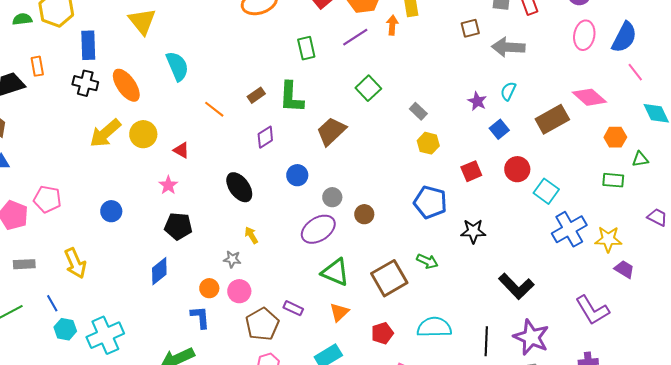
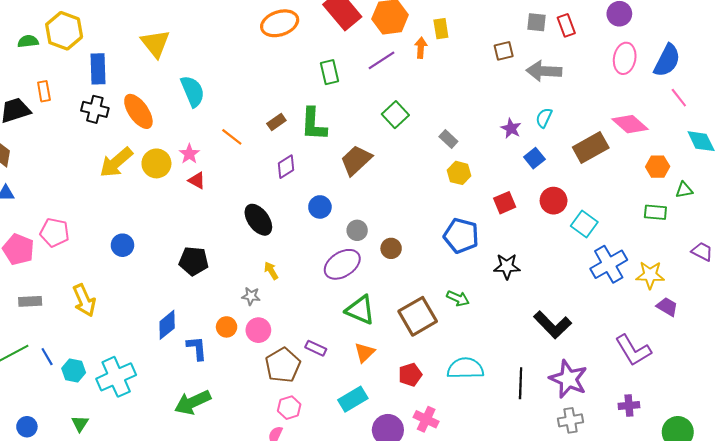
pink star: (168, 185) -> (189, 154), moved
blue diamond: (159, 271) -> (167, 325), moved
blue line: (52, 303) -> (47, 357), moved
blue L-shape: (200, 317) -> (197, 348), moved

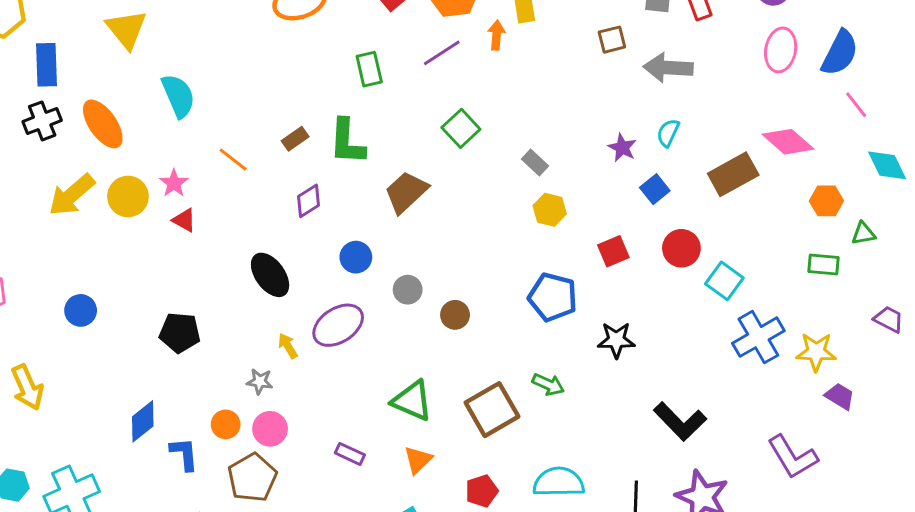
black cross: (95, 109) -> (42, 121), turned -35
purple ellipse: (342, 264) -> (338, 325), moved
brown pentagon: (283, 365) -> (252, 478), moved

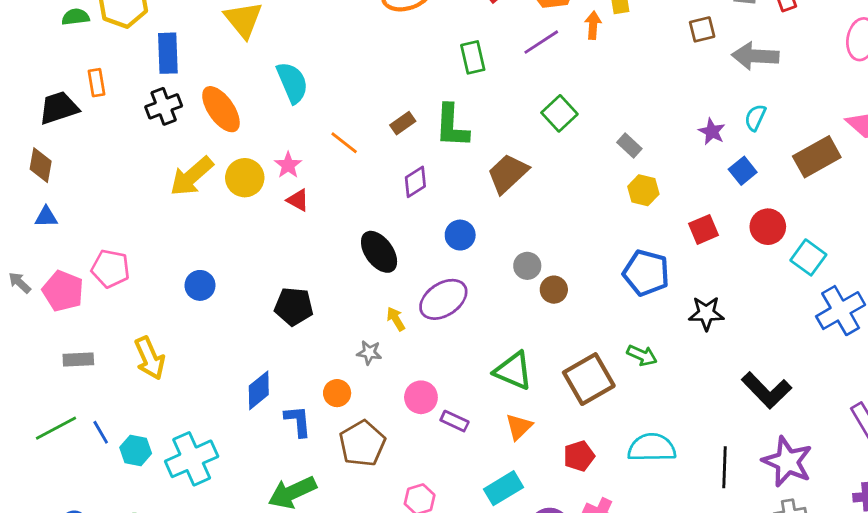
gray circle: (408, 290) -> (527, 266), moved
pink circle: (270, 429) -> (421, 397), moved

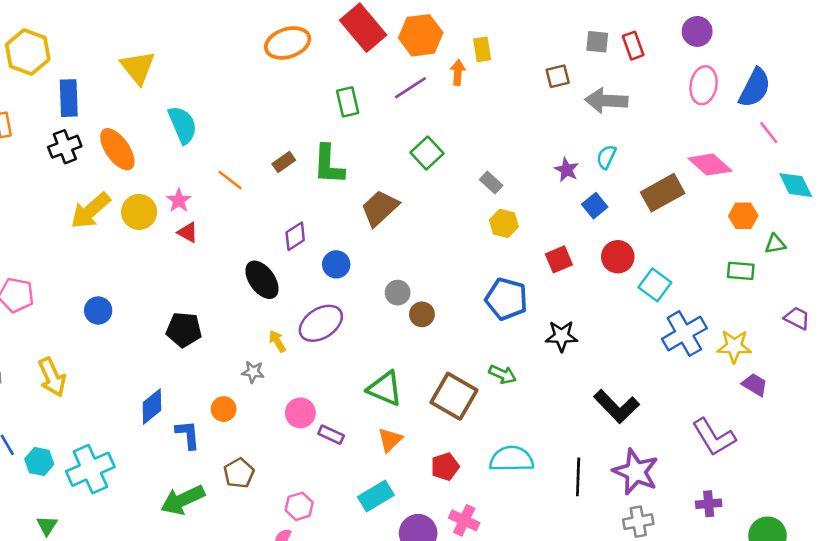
purple diamond: (415, 182) -> (295, 236), moved
brown square: (589, 379) -> (454, 396), turned -30
brown pentagon: (362, 443) -> (239, 473), moved, size x0.7

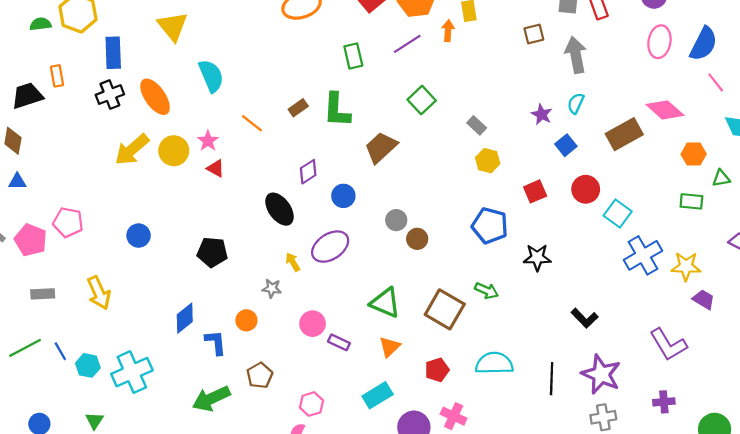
gray arrow: (606, 101) -> (576, 55), turned 76
black L-shape: (616, 406) -> (585, 318), size x0.7

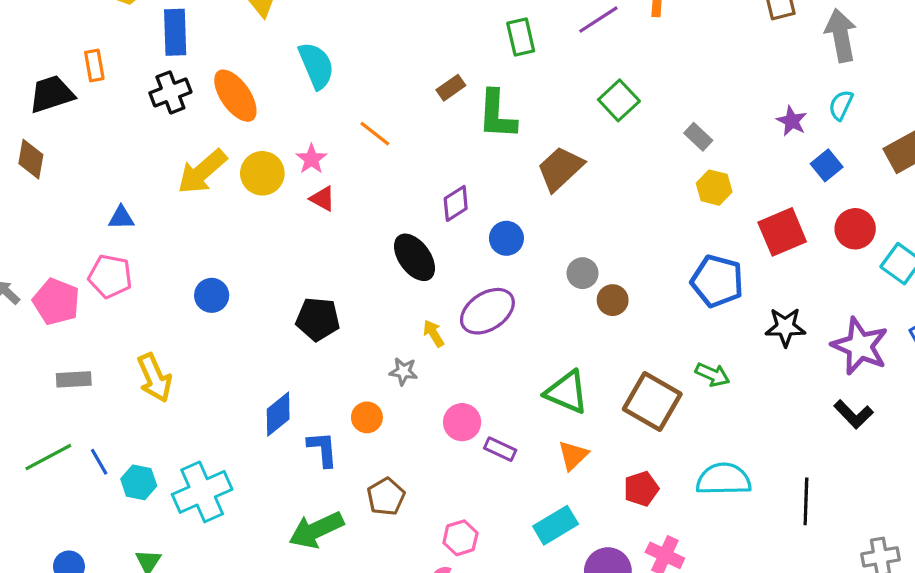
brown rectangle: (298, 108) -> (451, 88), moved
blue triangle: (17, 182) -> (121, 218), moved
red square: (535, 191) -> (782, 232), size x1.4
purple star: (601, 374) -> (860, 346), moved

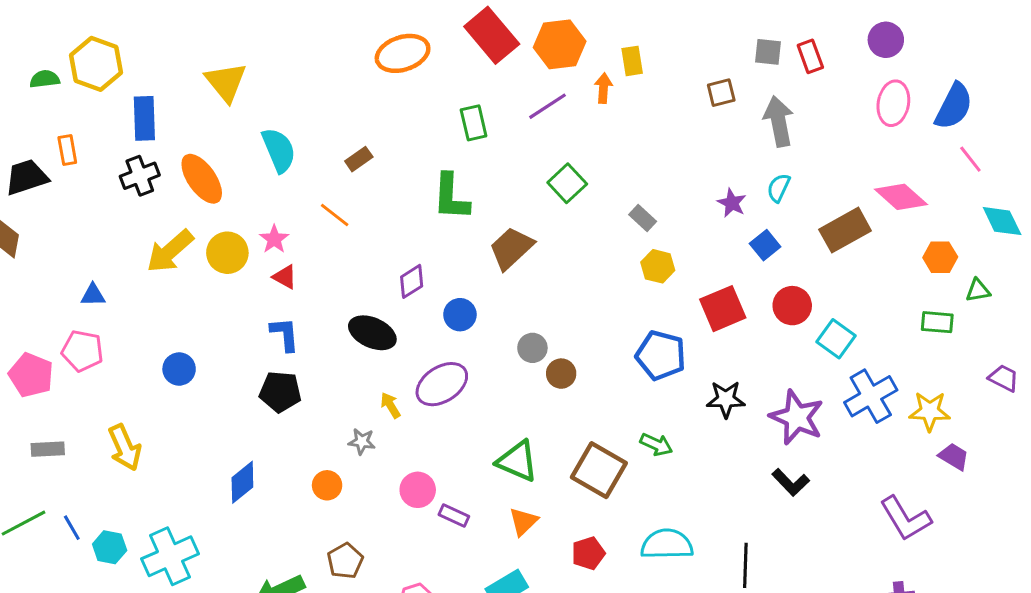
brown rectangle: (451, 88) -> (359, 159), moved
black ellipse: (414, 257) -> (372, 333), turned -30
blue L-shape: (323, 449) -> (285, 334), moved

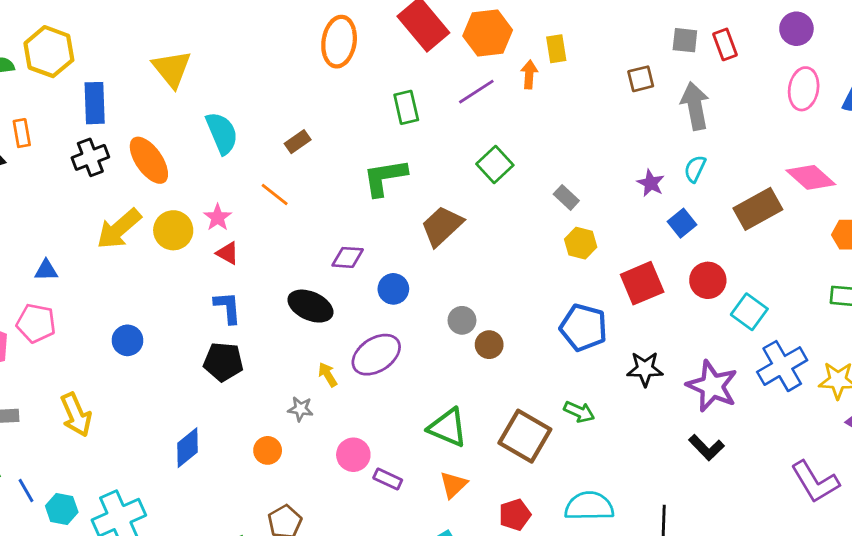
orange ellipse: (403, 53) -> (339, 42), turned -63
green L-shape: (451, 197) -> (385, 177), turned 78
purple diamond: (412, 281) -> (348, 257), turned 36

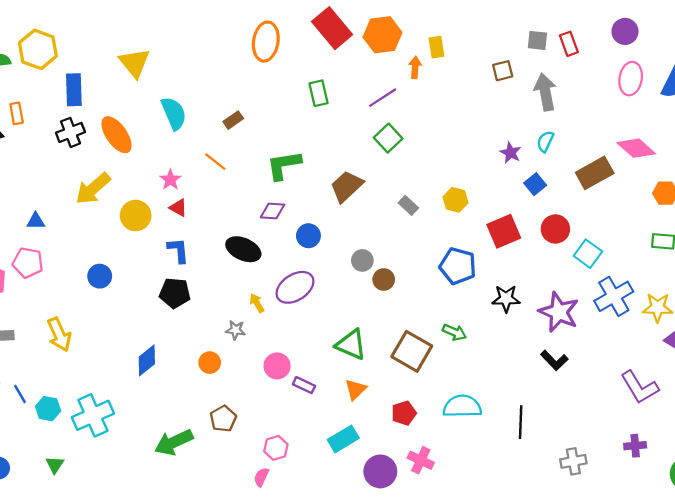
purple line: (476, 92) -> (383, 98), moved
green L-shape: (385, 177) -> (284, 165), moved
gray rectangle: (566, 197) -> (408, 205), moved
yellow circle: (173, 230) -> (136, 216), moved

